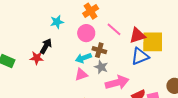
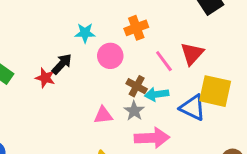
pink circle: (86, 33) -> (110, 56), moved
red triangle: (137, 35) -> (192, 54), moved, turned -42
blue triangle: (140, 56) -> (193, 108), turned 36
cyan arrow: (83, 58) -> (157, 94), moved

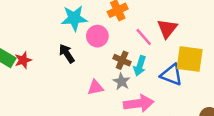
cyan star: (85, 33) -> (74, 18), size x1.5
black arrow: (62, 64) -> (67, 53), moved, turned -72
red star: (45, 78) -> (23, 60), moved, turned -30
cyan arrow: (157, 94) -> (140, 66), turned -60

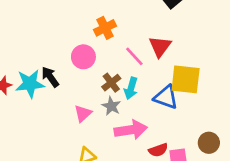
cyan star: (74, 18) -> (30, 84), moved
brown cross: (122, 60) -> (111, 83), turned 30
pink triangle: (95, 87) -> (83, 113), turned -30

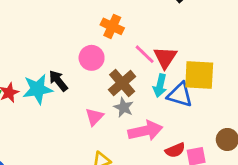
orange cross: (105, 28) -> (112, 26), turned -35
red triangle: (160, 46) -> (165, 57), moved
brown cross: (111, 83) -> (122, 83), size x1.4
cyan arrow: (131, 88) -> (160, 86), moved

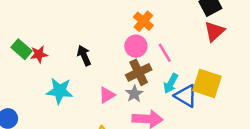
red triangle: (165, 57) -> (214, 31), moved
pink circle: (92, 58) -> (136, 46), moved
cyan star: (38, 89) -> (60, 91), moved

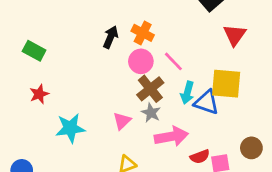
red triangle: (214, 31) -> (235, 35), moved
green rectangle: (21, 49) -> (34, 51), moved
black arrow: (84, 56) -> (111, 37), moved, turned 60

